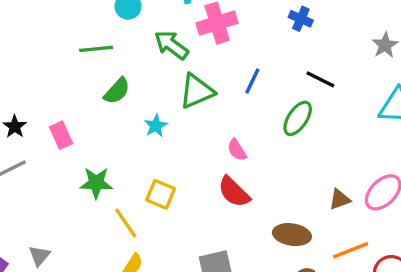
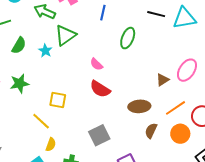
black line: (320, 79) -> (156, 14), moved
blue line: (252, 81) -> (103, 13), moved
cyan star: (156, 126) -> (45, 51), moved
green star: (96, 183) -> (19, 84), moved

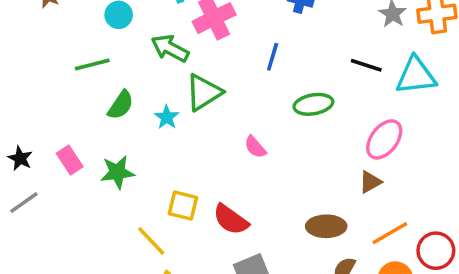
green ellipse: (128, 38) -> (313, 104), turned 55
pink ellipse: (187, 70) -> (384, 139), moved
red semicircle: (100, 89) -> (231, 220), moved

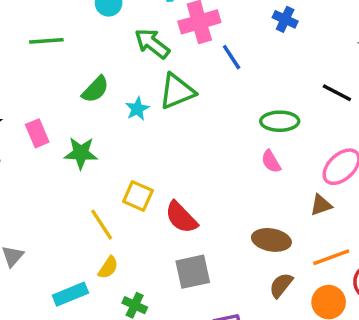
blue line: (273, 57) -> (232, 57), moved, turned -60
green line: (92, 64) -> (46, 41), moved
pink semicircle: (255, 147) -> (271, 162), moved

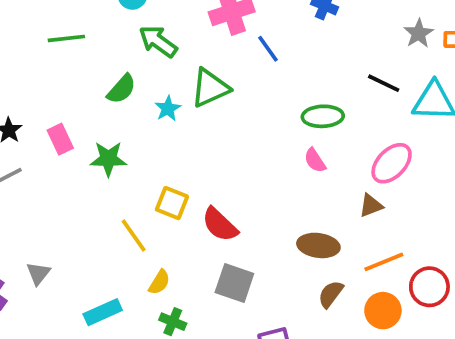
green arrow: (152, 43) -> (158, 41), moved
yellow semicircle: (108, 267) -> (159, 282), moved
gray square: (193, 272) -> (234, 283), turned 33

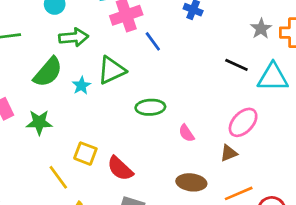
green arrow: (158, 41) -> (74, 37), turned 140
green semicircle: (122, 89) -> (48, 72), size x1.4
green ellipse: (323, 116) -> (150, 107), moved
pink semicircle: (315, 160) -> (186, 133), moved

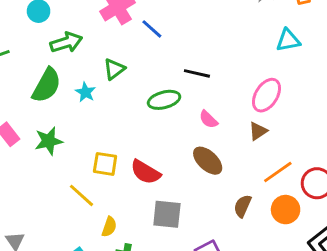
black line: (236, 65) -> (197, 73), moved
green triangle: (112, 70) -> (114, 69), size x0.7
cyan triangle: (273, 77) -> (288, 40), size x0.7
brown ellipse: (191, 182) -> (208, 161), moved, turned 48

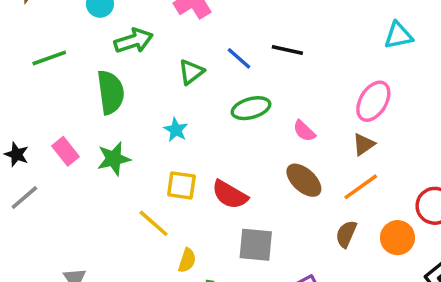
blue line: (152, 29) -> (239, 58), moved
black line: (197, 73) -> (287, 50), moved
green semicircle: (47, 85) -> (111, 92), turned -36
cyan star: (85, 92) -> (176, 130), moved
orange line: (278, 172) -> (361, 187), moved

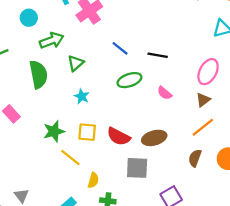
black line: (287, 50) -> (158, 55), moved
green triangle: (191, 72) -> (76, 63), moved
green star: (114, 159) -> (54, 131), moved
brown ellipse: (304, 180) -> (154, 138), moved, turned -55

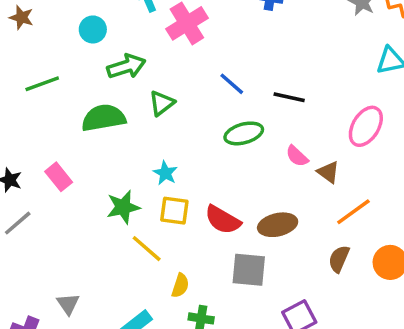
green semicircle: (38, 74) -> (104, 118), turned -92
cyan star: (82, 96) -> (165, 173), moved
brown triangle: (203, 100) -> (328, 172), moved, turned -49

